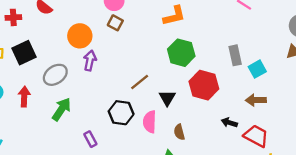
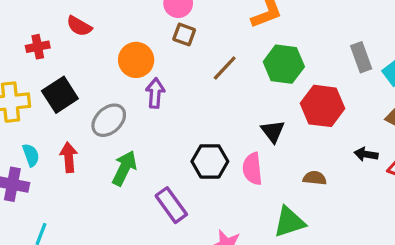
brown line: (140, 82) -> (225, 68), moved
brown semicircle: (179, 132) -> (315, 178), moved, turned 119
purple rectangle: (90, 139) -> (171, 205), size x1.5

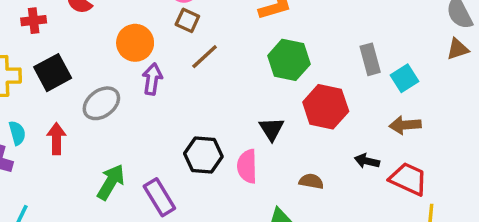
brown line: (225, 68) -> (205, 57), moved
green arrow: (124, 168) -> (111, 182), moved

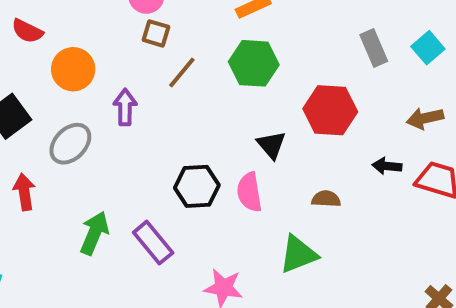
orange circle: (135, 43) -> (73, 69), moved
green hexagon: (289, 60) -> (254, 63), moved
cyan square: (405, 78) -> (428, 48), moved

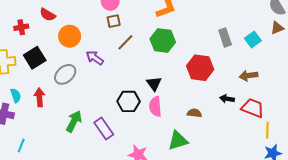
brown square: (156, 33) -> (114, 21), turned -32
purple arrow: (125, 107) -> (95, 58), turned -60
black triangle: (271, 145) -> (154, 84), moved

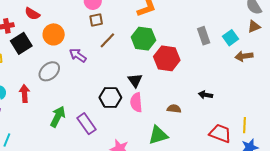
black square: (35, 58) -> (21, 43), moved
red hexagon: (200, 68) -> (167, 58), moved
brown arrow: (249, 76) -> (244, 56), moved
red trapezoid: (253, 108) -> (220, 133), moved

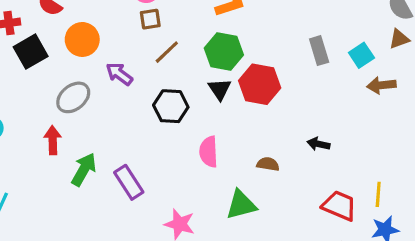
black triangle: (135, 80) -> (220, 89), moved
red arrow: (24, 93) -> (53, 140), moved
black hexagon: (110, 97) -> (171, 106), moved

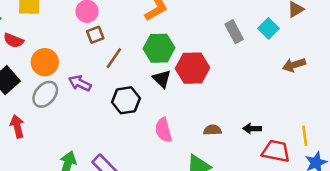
brown arrow: (381, 85) -> (294, 65), moved
gray ellipse: (73, 97) -> (45, 94), moved
red arrow: (53, 140) -> (17, 126), moved
black arrow: (319, 144) -> (252, 129), moved

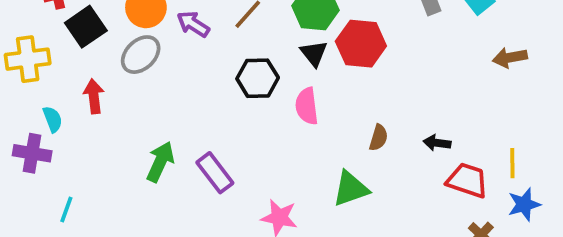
purple arrow: (80, 83) -> (193, 24), moved
pink semicircle: (163, 130) -> (307, 106), moved
brown semicircle: (212, 130) -> (379, 138), turned 102

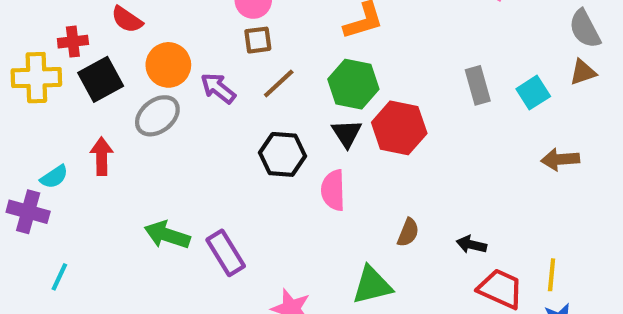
yellow cross: (28, 59) -> (36, 78), moved
cyan semicircle: (53, 119) -> (54, 177), turned 72
green arrow: (160, 162) -> (167, 235), turned -102

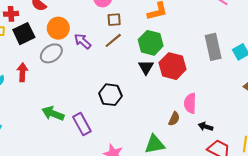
brown square: (258, 40) -> (114, 20), moved
gray rectangle: (478, 85) -> (213, 47), size x1.4
black hexagon: (283, 154) -> (110, 95), moved
pink semicircle: (333, 190) -> (190, 103), moved

